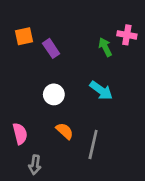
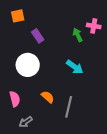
orange square: (24, 36) -> (18, 16), moved
white circle: (54, 94) -> (28, 65), moved, size x1.5
gray arrow: (35, 165) -> (26, 122), turned 48

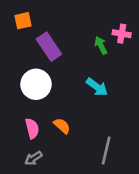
purple rectangle: (38, 36) -> (49, 47), size x1.5
pink semicircle: (15, 99) -> (32, 128), moved
gray line: (69, 107) -> (106, 150), moved

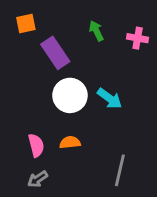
green arrow: (101, 45) -> (96, 31), moved
white circle: (36, 84) -> (70, 95), moved
orange semicircle: (62, 126) -> (70, 142), turned -48

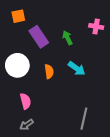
green arrow: (96, 31) -> (67, 38), moved
white circle: (70, 95) -> (17, 65), moved
orange semicircle: (70, 142) -> (49, 71), moved, turned 88

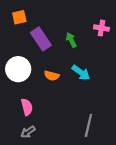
orange semicircle: (49, 71) -> (52, 76), turned 112

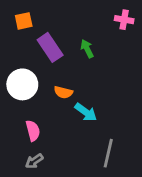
pink cross: (101, 28) -> (124, 20), moved
cyan arrow: (81, 72) -> (86, 112), moved

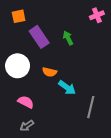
pink cross: (124, 20) -> (97, 15), turned -32
pink semicircle: (33, 131) -> (26, 102), turned -49
gray line: (108, 153) -> (91, 107), moved

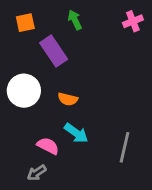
green arrow: (68, 38) -> (75, 20), moved
cyan arrow: (67, 87) -> (76, 133), moved
pink semicircle: (26, 102) -> (48, 146), moved

